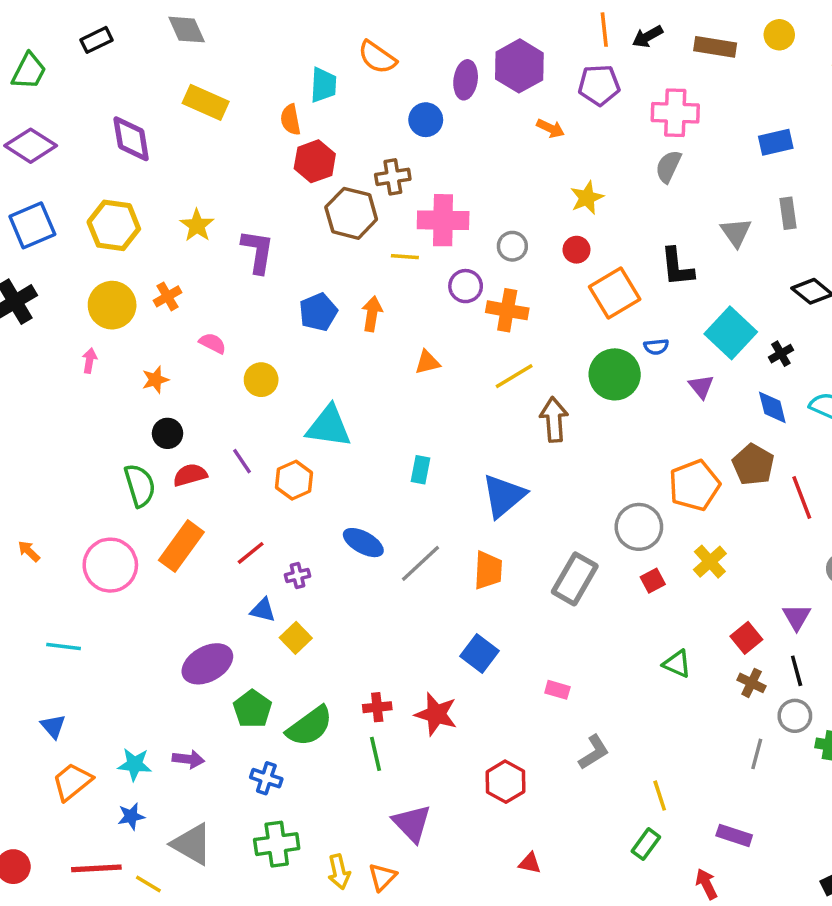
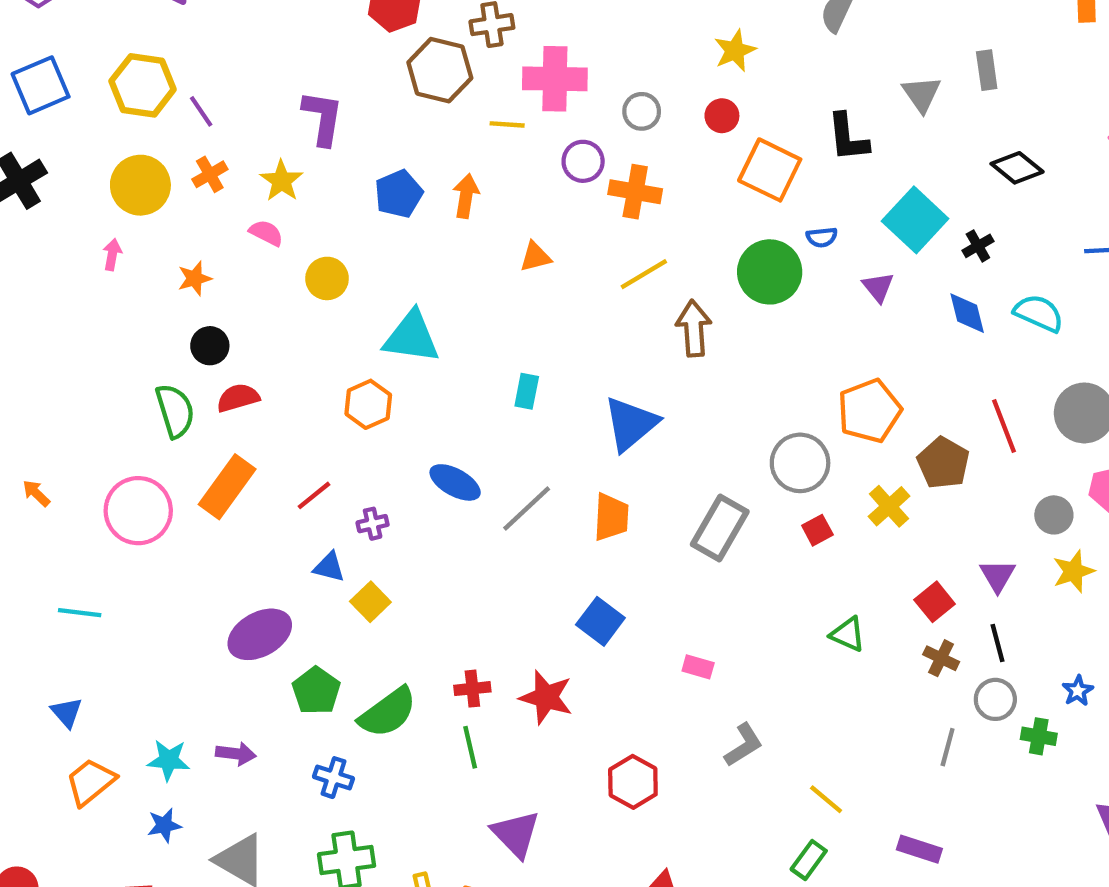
yellow star: (197, 225) -> (281, 181), moved
orange square: (615, 293) -> (770, 170), turned -33
purple line: (242, 461) -> (201, 111), moved
brown pentagon: (753, 465) -> (943, 463), moved
yellow line: (660, 796) -> (826, 799), turned -32

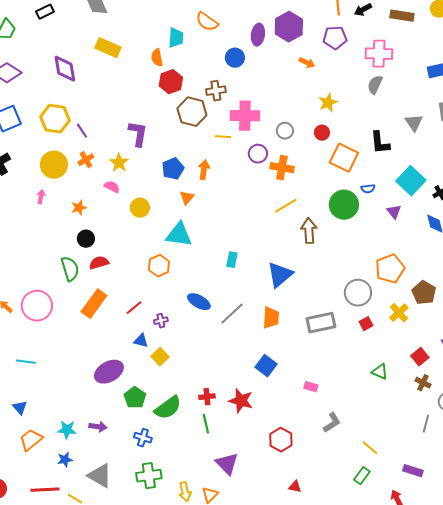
orange triangle: (535, 257) -> (187, 198), moved, turned -35
pink circle: (138, 511) -> (37, 306), moved
gray rectangle: (720, 528) -> (321, 323), turned 48

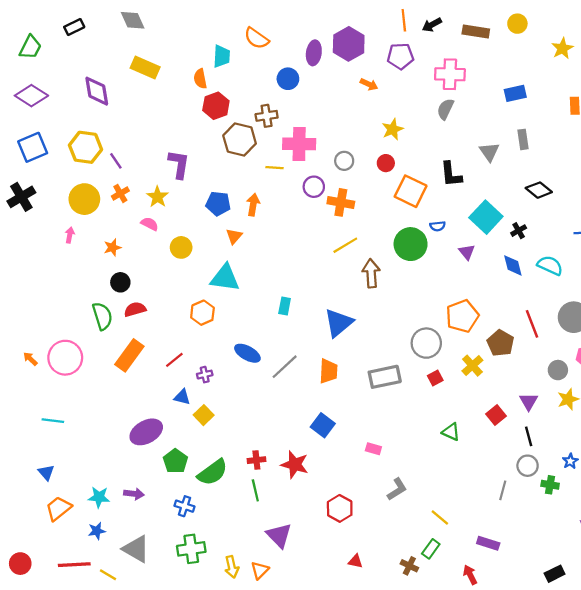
blue pentagon: (173, 169) -> (218, 204), turned 30
brown cross: (423, 383) -> (409, 566), moved

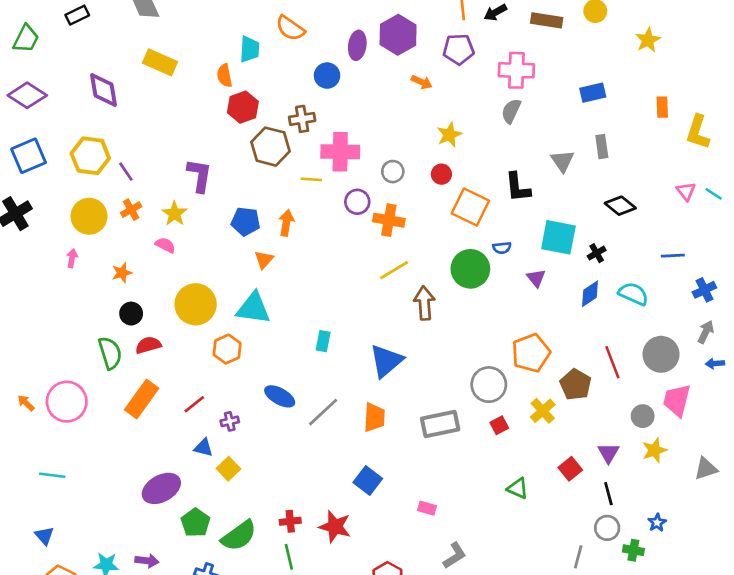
cyan square: (486, 217) -> (558, 237), turned -32
yellow circle: (181, 247) -> (196, 304), moved, size x1.6
blue diamond: (513, 265) -> (590, 294), turned 70

